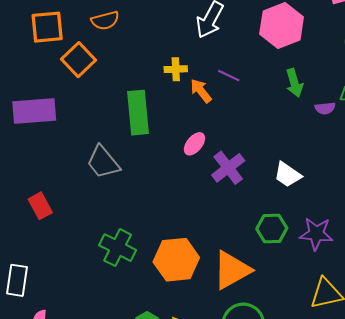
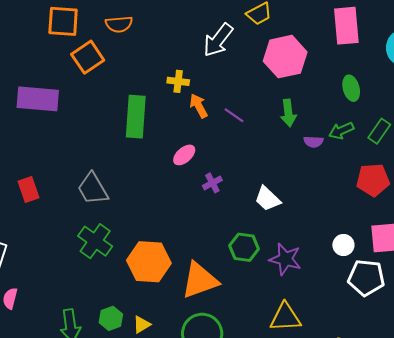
purple line: (229, 76) -> (234, 115), moved
gray trapezoid: (103, 162) -> (93, 189), moved
purple cross: (228, 168) -> (212, 183), size x0.6

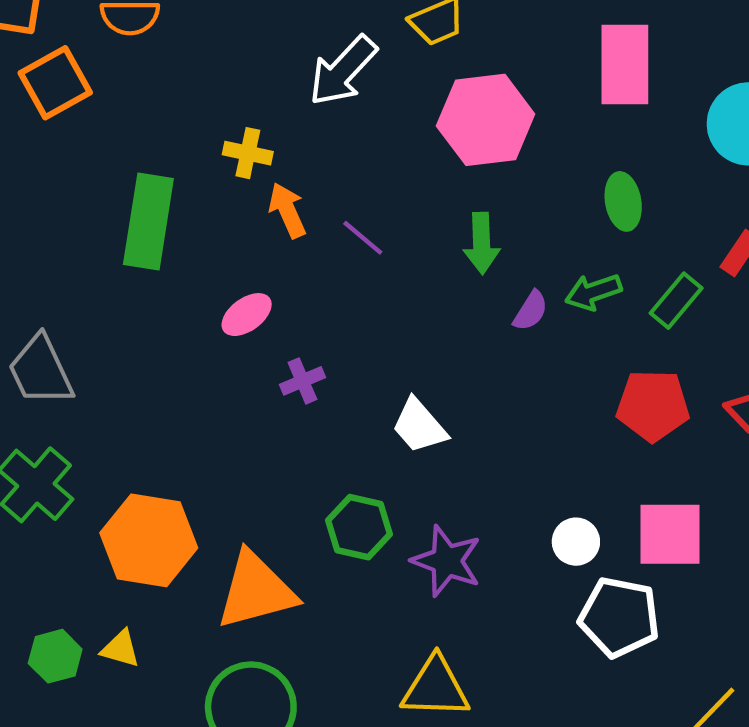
purple semicircle: (313, 142) -> (531, 311), turned -66
yellow triangle: (142, 324) -> (121, 649), moved, turned 42

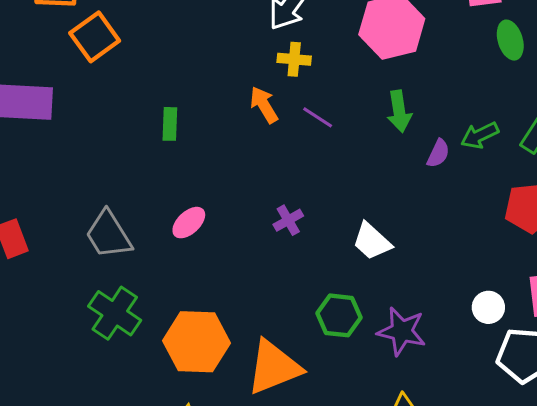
yellow cross: (248, 153) -> (294, 59), moved
green ellipse: (623, 201) -> (510, 40), moved
green rectangle: (148, 221) -> (170, 124), size x0.5
pink ellipse: (247, 315) -> (189, 223), moved

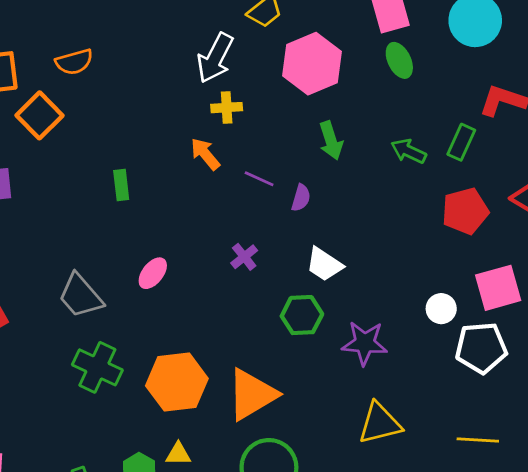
green ellipse: (510, 40) -> (399, 60), moved
purple line: (318, 117) -> (259, 179), moved
green arrow: (480, 135) -> (409, 151), turned 60
purple semicircle: (438, 153) -> (301, 198), moved
green hexagon: (339, 315) -> (302, 315), moved

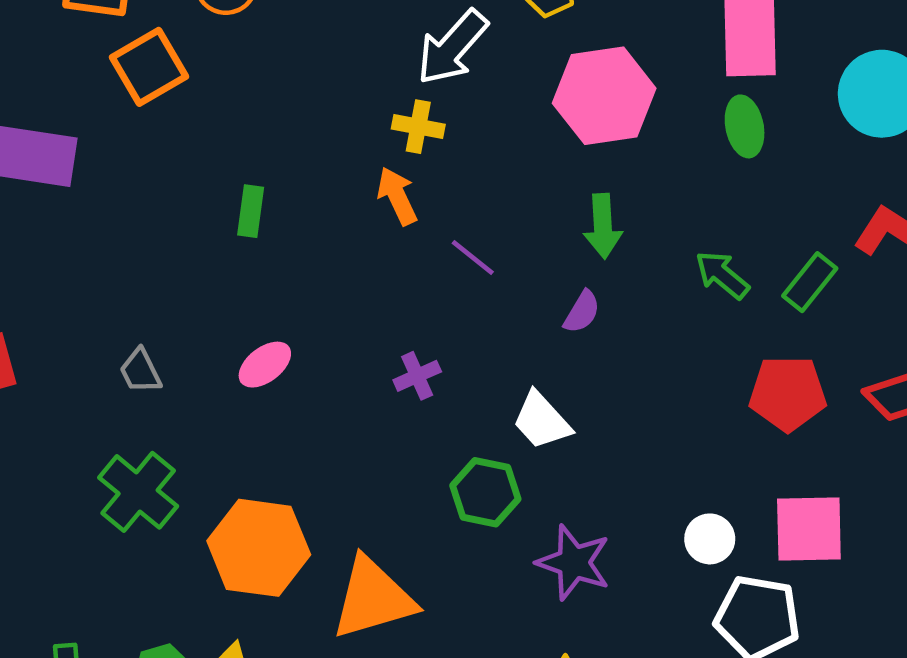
yellow cross: (227, 108) -> (418, 127), moved
purple semicircle: (301, 198) -> (582, 312), moved
gray trapezoid: (80, 296) -> (140, 371), size x0.6

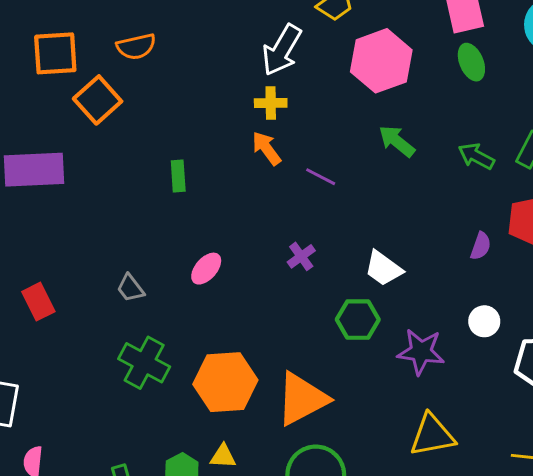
green arrow: (603, 226) -> (397, 141), turned 144
purple semicircle: (582, 312) -> (481, 246), moved
white circle: (710, 539) -> (484, 321), moved

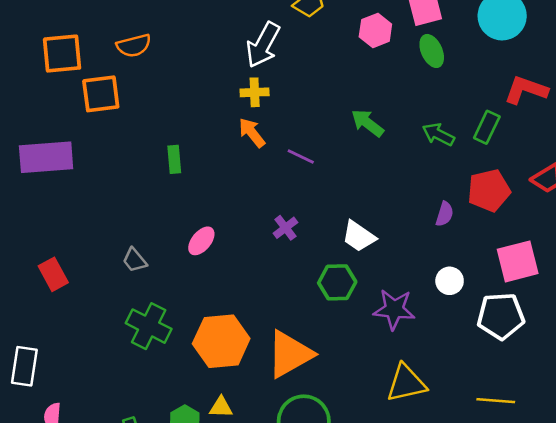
pink hexagon: (381, 61) -> (375, 30), moved, size x0.6
orange square: (98, 100) -> (101, 94), turned 36

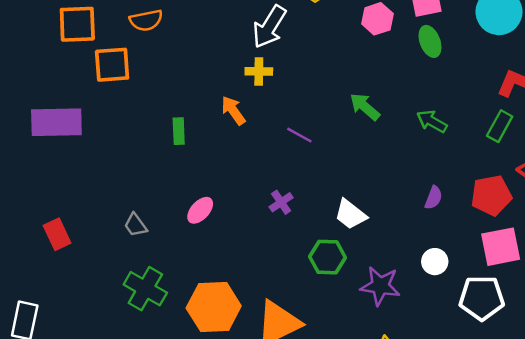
green rectangle: (487, 127) -> (500, 126), moved
orange arrow: (252, 133) -> (233, 111), moved
red pentagon: (489, 190) -> (491, 195), moved

